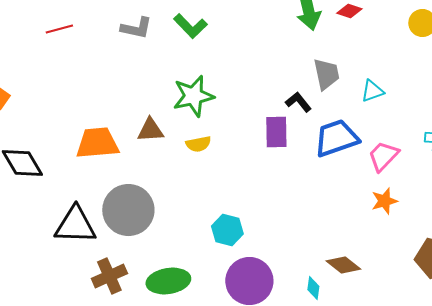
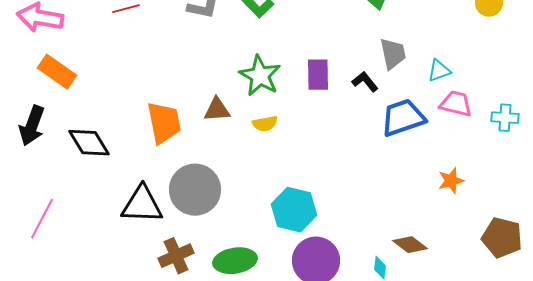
green star: (193, 96) -> (260, 76), turned -30
purple rectangle: (276, 132) -> (318, 75), moved
orange trapezoid: (97, 143) -> (164, 123), turned 84
pink trapezoid: (383, 156) -> (456, 104), moved, turned 60
cyan hexagon: (227, 230) -> (294, 210), size x1.4

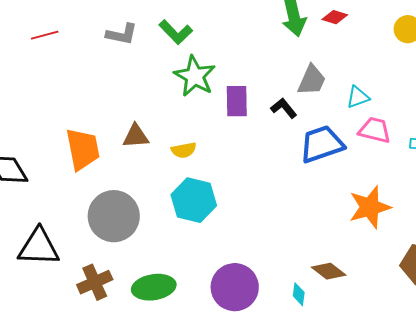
gray trapezoid: (393, 54) -> (312, 80), turned 36
green star: (260, 76) -> (195, 76), moved
orange star: (451, 181) -> (370, 207), size x1.6
black triangle: (142, 205) -> (39, 247), moved
cyan hexagon: (294, 210) -> (194, 200), moved

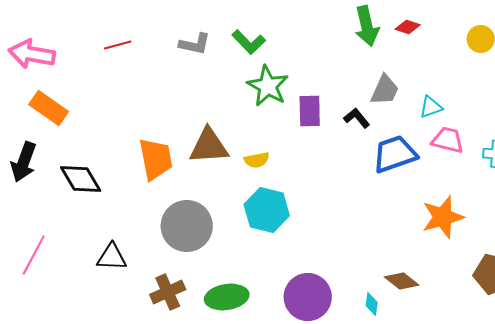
brown triangle: (136, 136) -> (209, 146), size x1.5
black triangle: (39, 247) -> (112, 257), size x0.7

